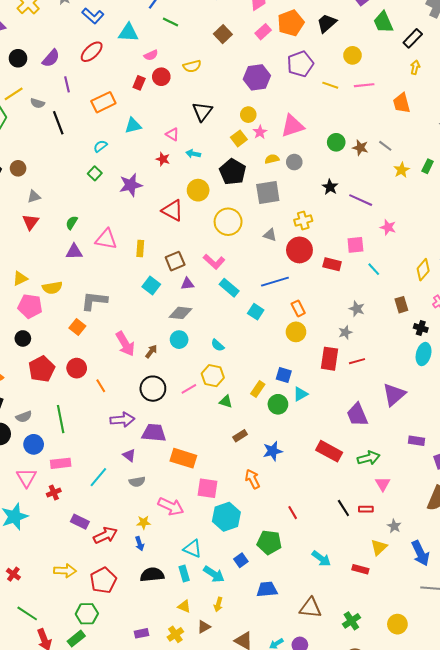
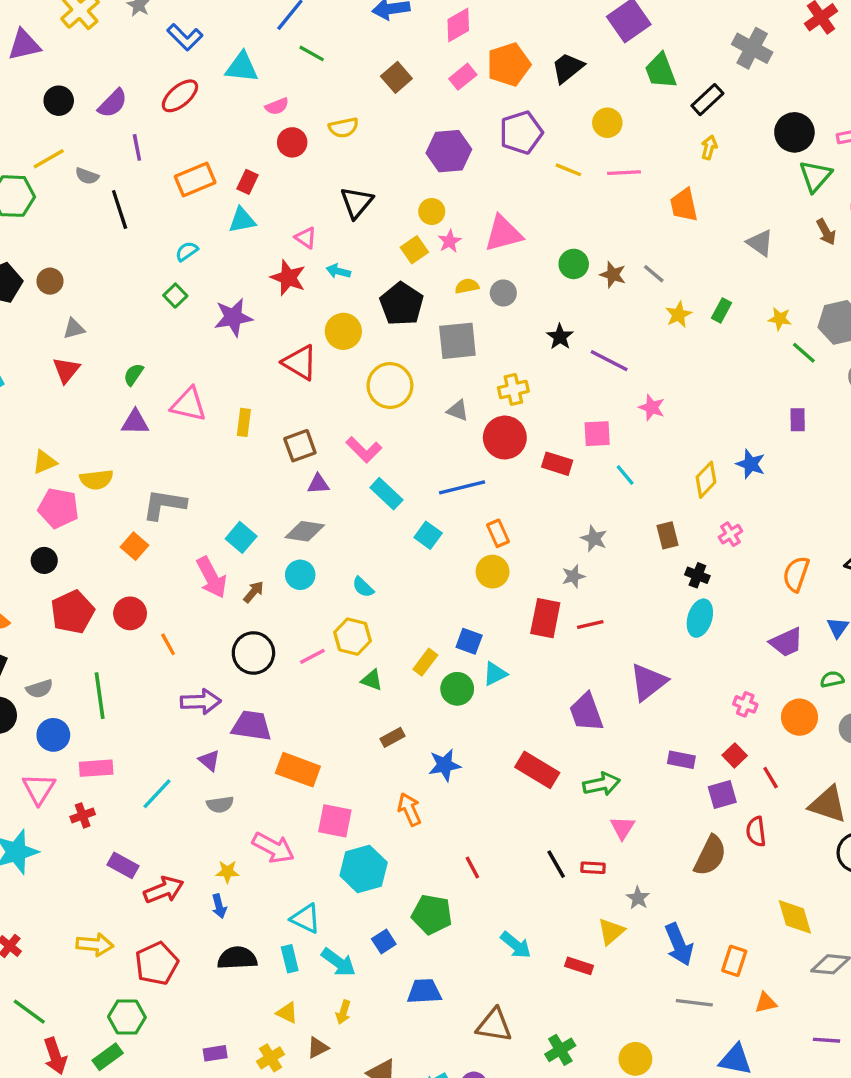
red rectangle: (139, 83) -> (247, 182), moved
red star: (163, 159) -> (288, 278), size x1.5
cyan square: (151, 286) -> (241, 537), moved

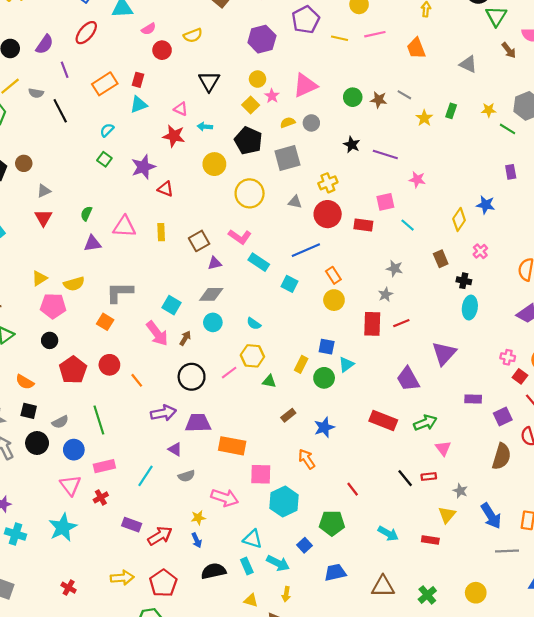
red triangle: (300, 363) -> (165, 189), moved, size x0.7
red square: (735, 755) -> (520, 376), moved

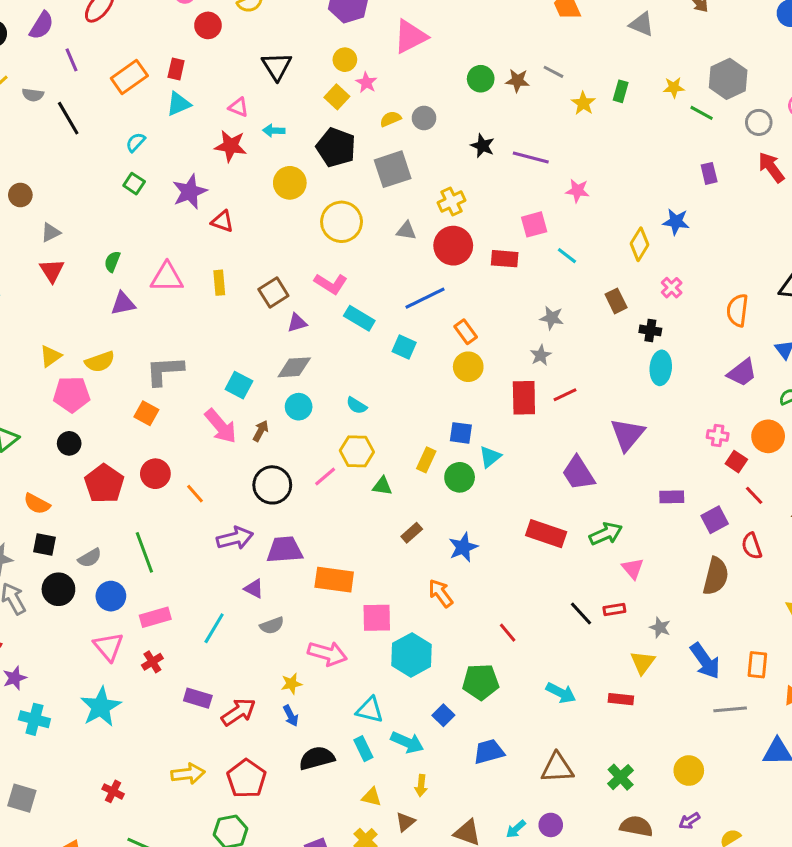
pink triangle: (305, 85) -> (410, 37), moved

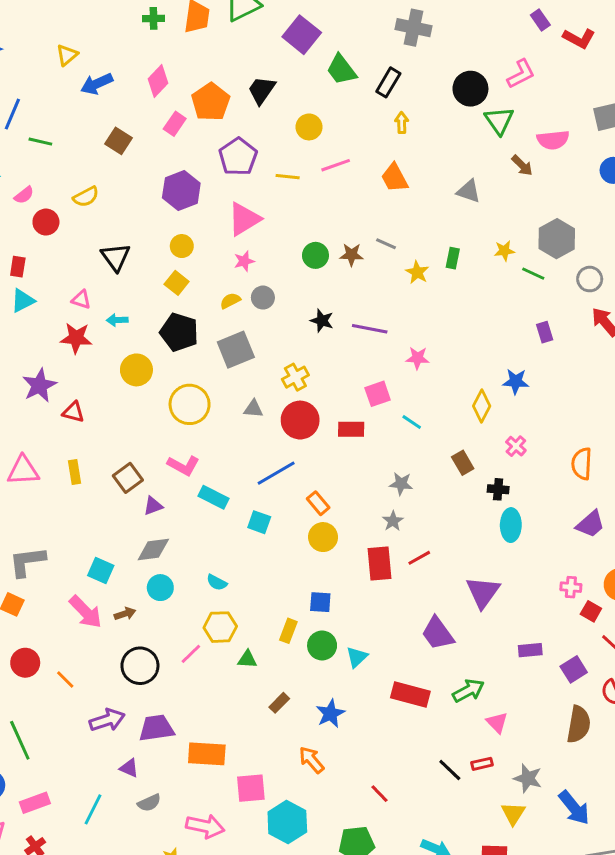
pink star: (366, 83) -> (244, 261), moved, turned 30
brown arrow: (261, 431) -> (125, 614), turned 48
cyan triangle: (490, 457) -> (357, 657), moved
gray star: (660, 628) -> (528, 778), size x1.4

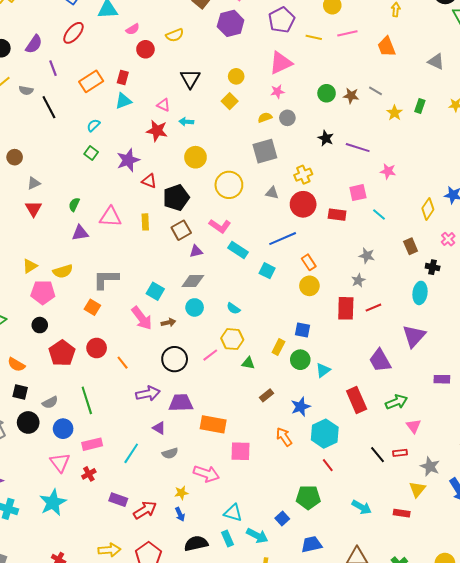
purple hexagon: (181, 190) -> (231, 23), moved
black pentagon: (179, 332) -> (176, 198), moved, turned 30
cyan ellipse: (511, 525) -> (420, 293), moved
red rectangle: (410, 694) -> (357, 400), turned 45
cyan hexagon: (287, 822) -> (325, 434), moved

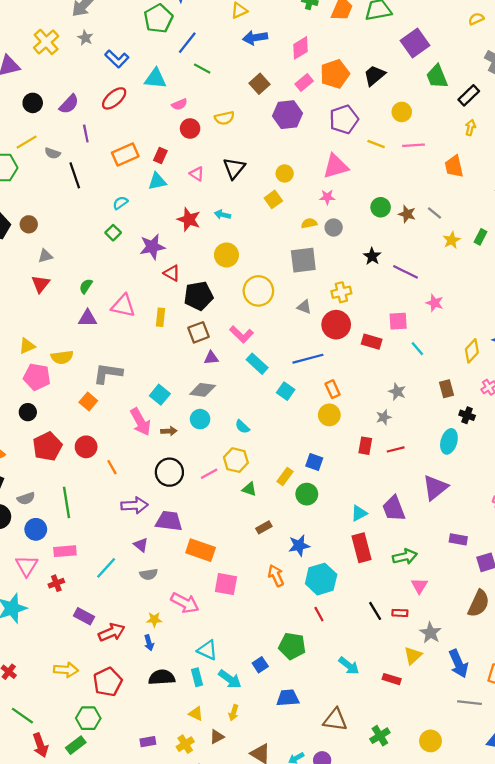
pink triangle: (163, 105) -> (197, 174), moved
red rectangle: (346, 308) -> (365, 446), size x0.7
cyan triangle: (323, 370) -> (359, 513), moved

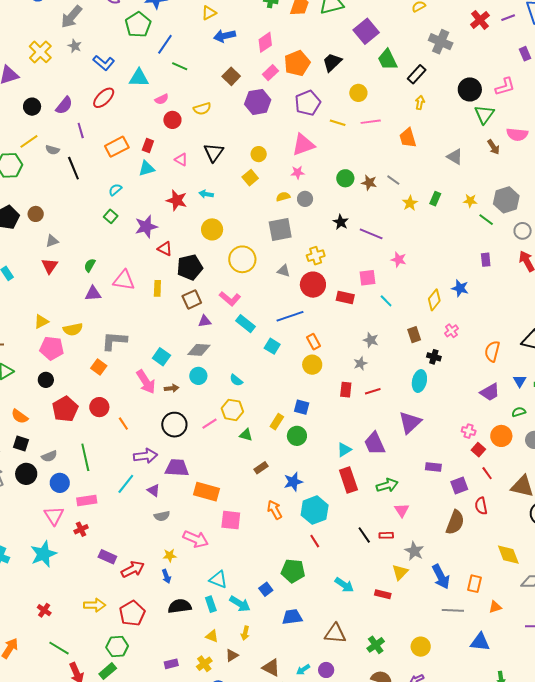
cyan line: (106, 568) -> (126, 484), moved

